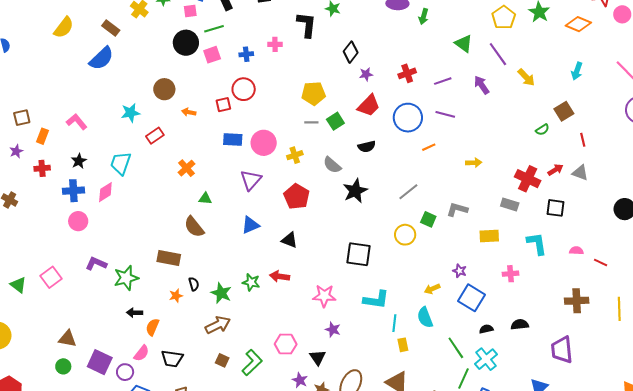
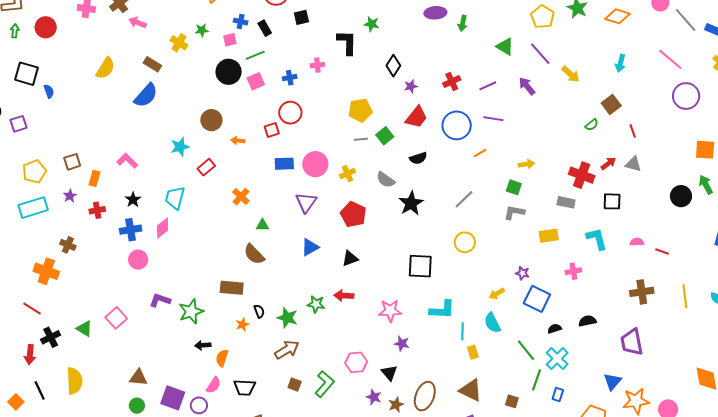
green square: (428, 219) -> (514, 187), moved
black triangle: (289, 240) -> (350, 258), turned -36

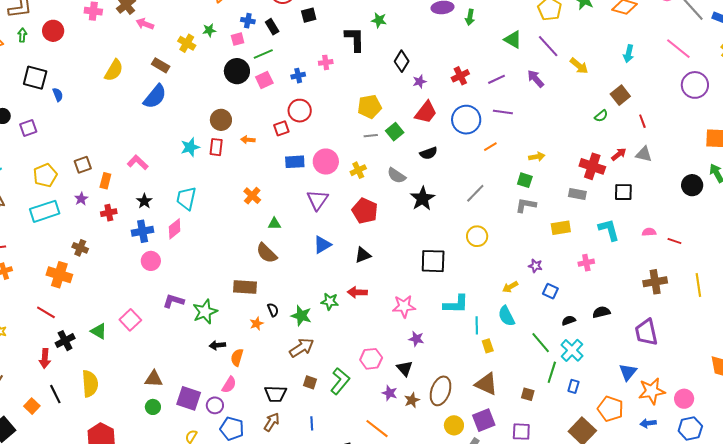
red rectangle: (206, 167) -> (216, 147), moved, turned -42
blue square: (537, 299) -> (550, 291), size x0.6
black trapezoid: (245, 388) -> (275, 394), moved

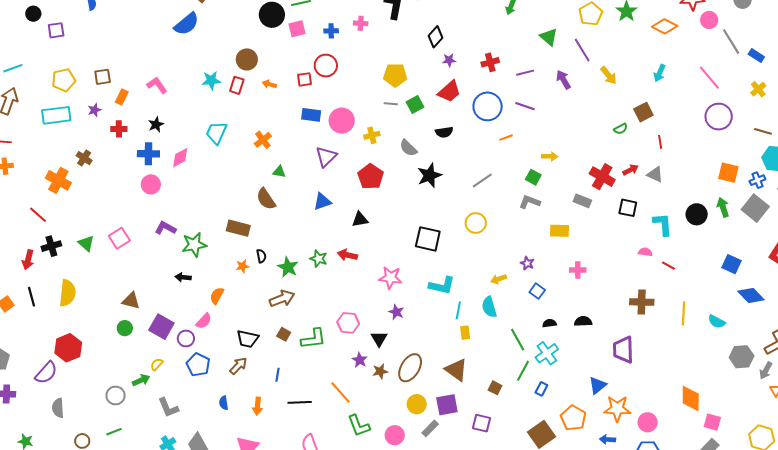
cyan trapezoid: (186, 198) -> (216, 133), moved
cyan L-shape: (609, 230) -> (663, 224), moved
black arrow: (217, 345) -> (183, 277), moved
green L-shape: (340, 381) -> (313, 339), turned 32

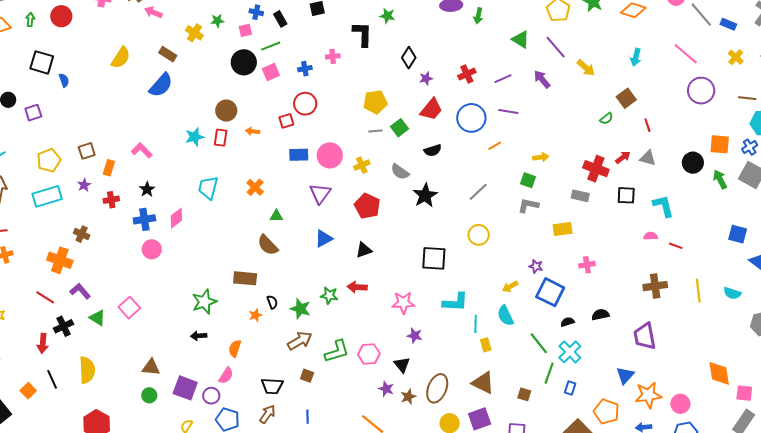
black circle: (697, 214) -> (693, 163), moved
purple L-shape: (165, 228) -> (80, 291), moved, turned 30
blue square: (537, 291) -> (550, 292), size x1.8
green L-shape: (313, 339) -> (337, 351), moved

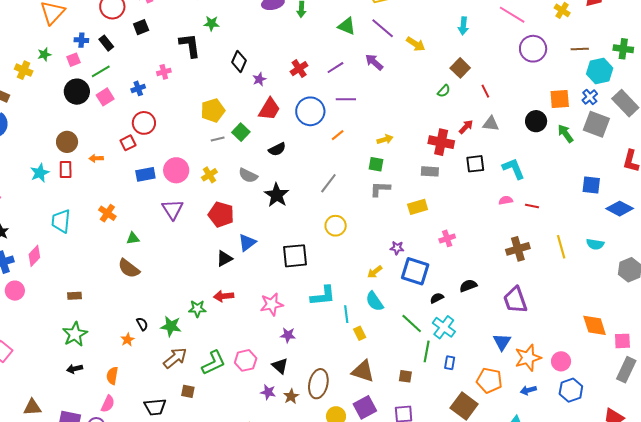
blue triangle: (324, 238) -> (247, 243), moved
brown rectangle: (245, 278) -> (75, 296), moved, size x0.6

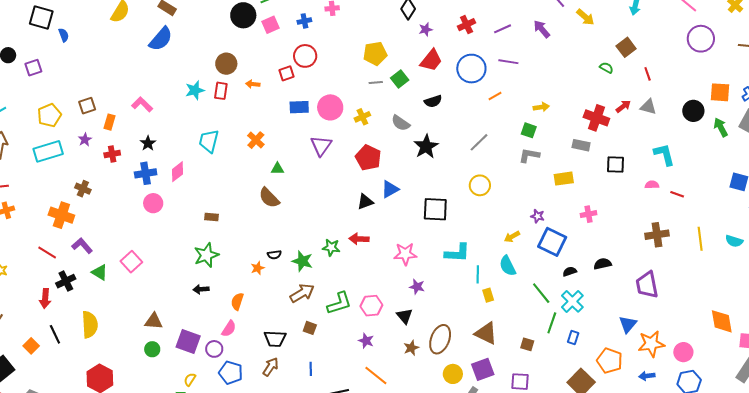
green semicircle: (444, 91) -> (606, 68), turned -112
black square: (475, 164) -> (615, 165), moved
black semicircle: (142, 324) -> (274, 255), turned 104
purple star: (268, 392) -> (366, 341), moved

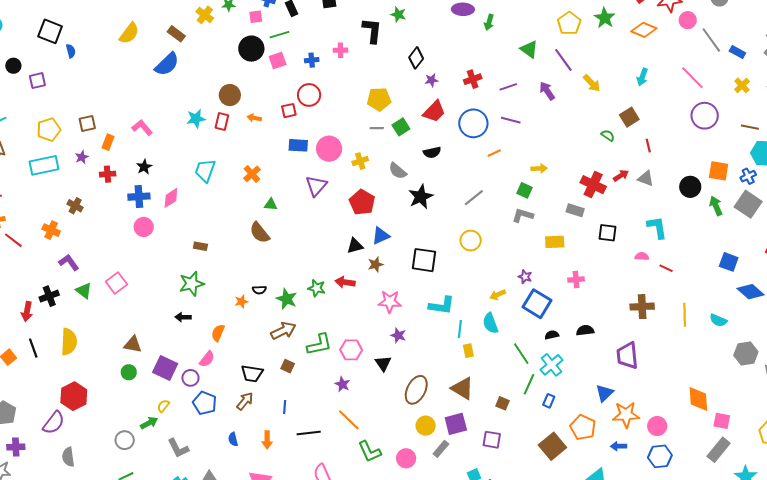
orange cross: (61, 215) -> (51, 230), size x0.7
red line: (47, 252) -> (13, 240), moved
brown star: (411, 348) -> (376, 264), moved

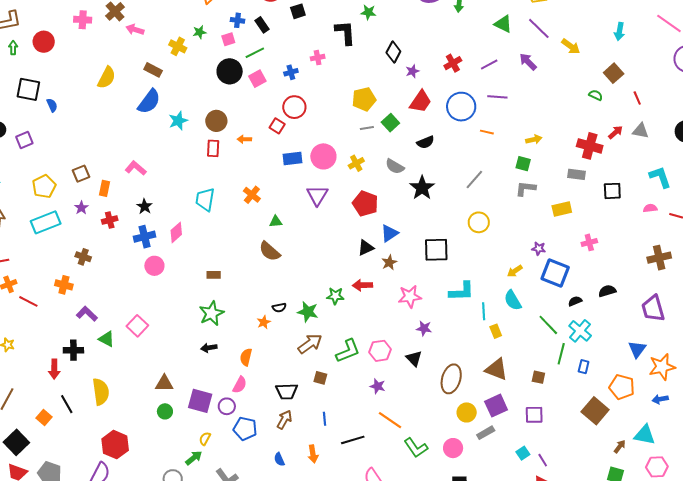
red square: (289, 111) -> (277, 126), turned -35
cyan star: (196, 119) -> (178, 121), moved
orange line: (494, 153) -> (487, 132), turned 48
black cross: (49, 296) -> (73, 350), turned 30
gray rectangle: (441, 449) -> (486, 433), turned 30

